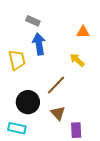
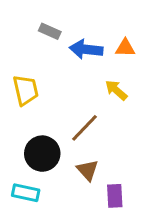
blue arrow: (39, 44) -> (86, 49), moved, turned -75

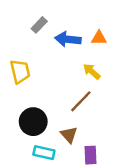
gray rectangle: (50, 31) -> (39, 25), turned -70
brown line: (85, 128) -> (81, 101), moved
cyan rectangle: (26, 193) -> (44, 153), moved

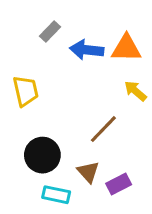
orange triangle: (99, 38) -> (126, 48), size x1.5
yellow arrow: (92, 71) -> (135, 91), moved
purple rectangle: (91, 155) -> (119, 184), moved, turned 66

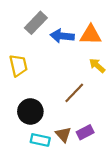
gray rectangle: (50, 31) -> (36, 23), size x1.5
brown triangle: (88, 172) -> (63, 134), moved

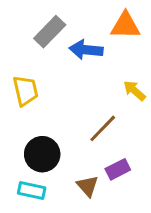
orange triangle: (91, 35) -> (125, 26), moved
purple rectangle: (85, 132) -> (118, 169), moved
cyan rectangle: (40, 140) -> (32, 190), moved

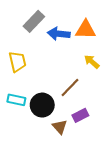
orange triangle: (125, 26) -> (86, 30), moved
black circle: (42, 154) -> (42, 105), moved
cyan rectangle: (32, 190) -> (16, 100), moved

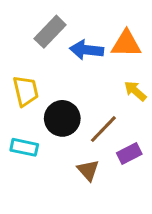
black circle: (42, 105) -> (62, 118), moved
purple rectangle: (80, 115) -> (129, 153), moved
brown triangle: (60, 127) -> (88, 170), moved

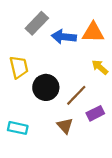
cyan rectangle: (24, 147) -> (18, 128), moved

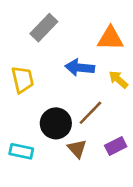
blue arrow: (64, 37) -> (80, 68), moved
black circle: (46, 87) -> (56, 123), moved
purple rectangle: (95, 113) -> (116, 146), moved

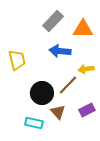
gray rectangle: (44, 28) -> (53, 21), moved
yellow arrow: (118, 80) -> (86, 69), moved, turned -49
cyan rectangle: (21, 151) -> (34, 123), moved

